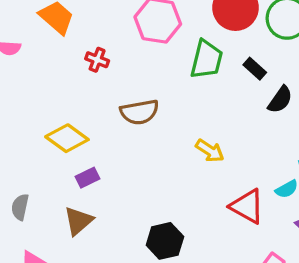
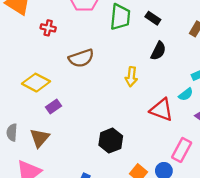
black semicircle: (280, 100) -> (158, 51), moved
yellow arrow: (210, 151) -> (131, 77), turned 72
brown triangle: (78, 221) -> (40, 138), moved

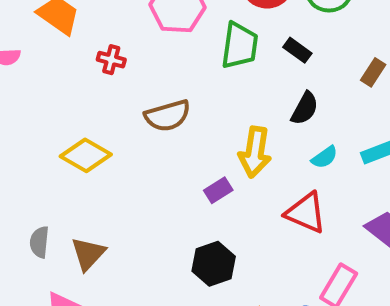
yellow arrow: (131, 77) -> (255, 152), size x1.4
cyan semicircle: (186, 94) -> (325, 157), moved
purple rectangle: (53, 106) -> (218, 190), moved

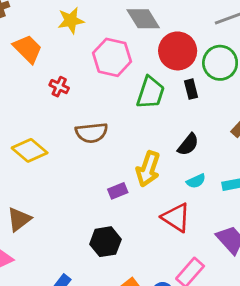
black rectangle: (297, 50) -> (191, 89), moved, turned 30

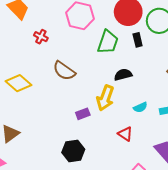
brown semicircle: (92, 133) -> (64, 71), turned 40
black semicircle: (188, 145) -> (123, 75), moved, turned -144
red triangle: (176, 217) -> (125, 134), size x0.7

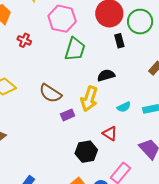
green trapezoid: (108, 42) -> (75, 49), moved
brown semicircle: (64, 71) -> (50, 93), moved
black hexagon: (73, 151) -> (86, 152), moved

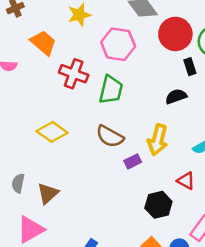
red cross: (24, 40) -> (74, 74), size x1.6
green trapezoid: (75, 49) -> (111, 90), moved
black semicircle: (106, 75) -> (176, 96), moved

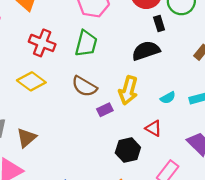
red cross: (74, 74) -> (42, 43), moved
black semicircle: (176, 96) -> (146, 51), size x1.4

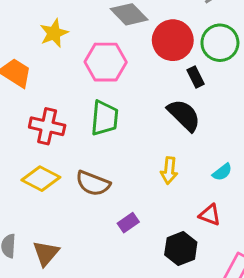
black semicircle: (146, 51) -> (184, 115), turned 72
brown semicircle: (84, 86) -> (93, 183), moved
yellow arrow: (128, 90) -> (169, 170), size x0.7
purple rectangle: (105, 110) -> (128, 223), moved

